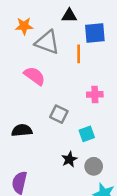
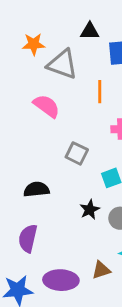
orange line: (79, 54) -> (100, 92), moved
black semicircle: (22, 130) -> (36, 189), moved

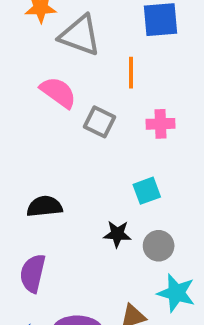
gray square: (77, 153) -> (100, 122), moved
black star: (90, 210) -> (117, 234), turned 30

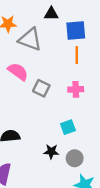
orange line: (131, 73) -> (77, 55), moved

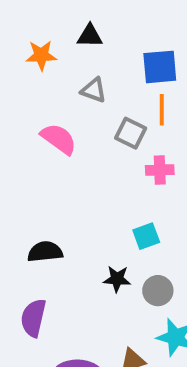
black triangle: (51, 14) -> (90, 36), moved
gray triangle: (30, 39) -> (94, 90), moved, size x0.6
gray square: (41, 88) -> (131, 133), moved

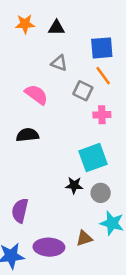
orange star: (41, 55) -> (25, 24), moved
orange line: (162, 110) -> (103, 76), turned -36
cyan square: (146, 236) -> (93, 158), size x1.6
black semicircle: (45, 252) -> (27, 135), moved

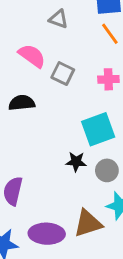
gray square: (83, 91) -> (63, 73), moved
brown triangle: (84, 238) -> (88, 223), size x1.5

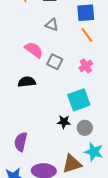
pink cross: (108, 79) -> (86, 66), turned -32

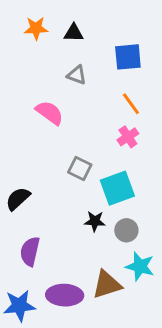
orange line: (87, 35) -> (131, 104), moved
gray square: (55, 62) -> (80, 168), moved
black semicircle: (27, 82) -> (18, 199), moved, turned -36

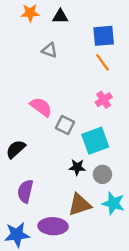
gray triangle: (77, 75) -> (49, 50), moved
orange line: (131, 104) -> (102, 62), moved
pink semicircle: (50, 113) -> (41, 107), moved
brown triangle: (107, 285) -> (80, 205), moved

